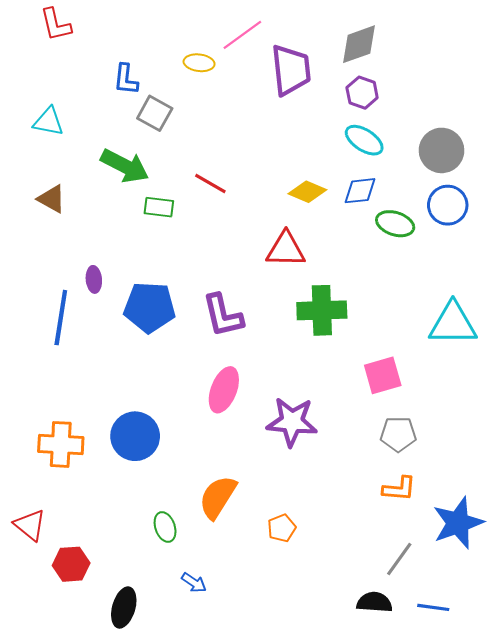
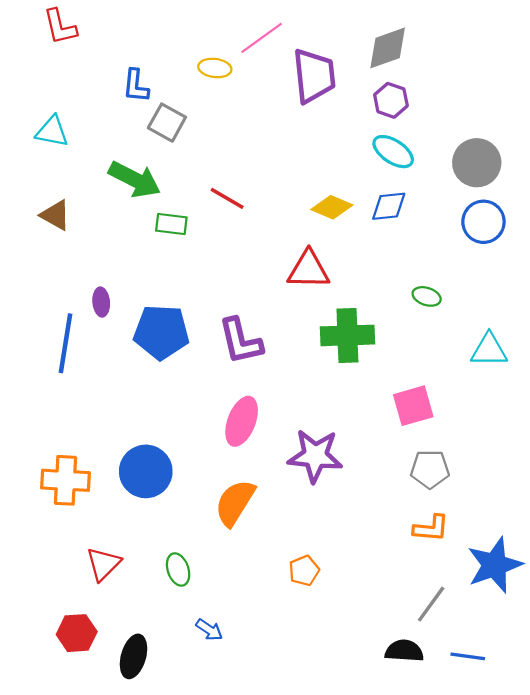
green ellipse: (395, 224) -> (427, 296), moved, size x0.7
cyan triangle: (453, 324) -> (489, 350), size x0.7
orange semicircle: (218, 497) -> (235, 503), moved
red triangle: (30, 525) -> (103, 564), moved, turned 36
red hexagon: (71, 564) -> (77, 633), moved

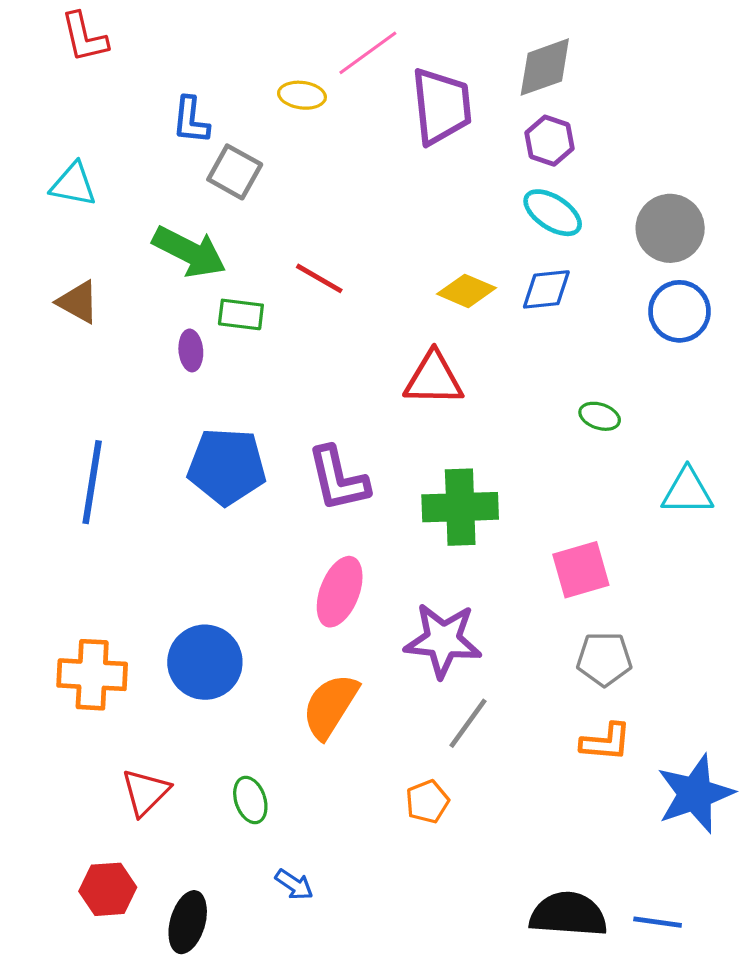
purple ellipse: (101, 302) -> (191, 350), moved
green cross: (347, 335) -> (460, 507), moved
gray line: (431, 604) -> (468, 723), moved
black semicircle: (404, 651) -> (568, 914), size x1.4

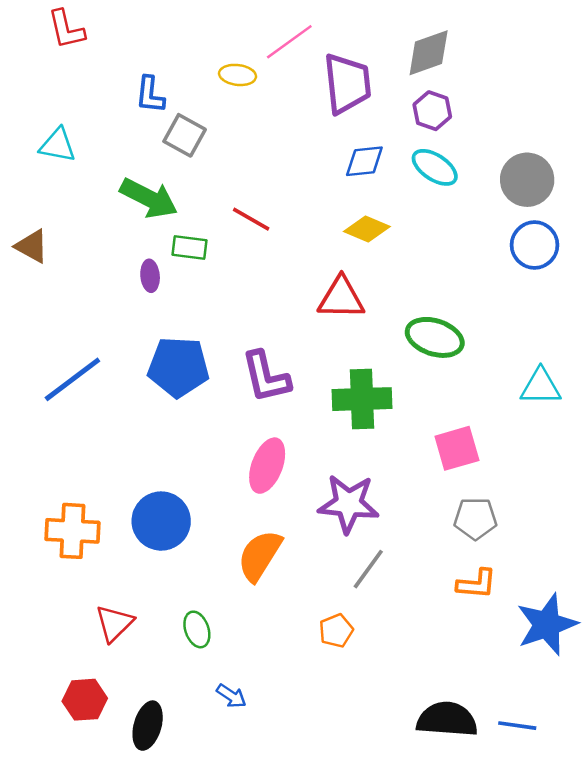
blue diamond: (546, 289) -> (364, 161), moved
brown triangle: (78, 302) -> (32, 246), moved
green ellipse: (600, 416) -> (435, 337), moved, size x1.8
blue line: (92, 482) -> (72, 379), turned 44

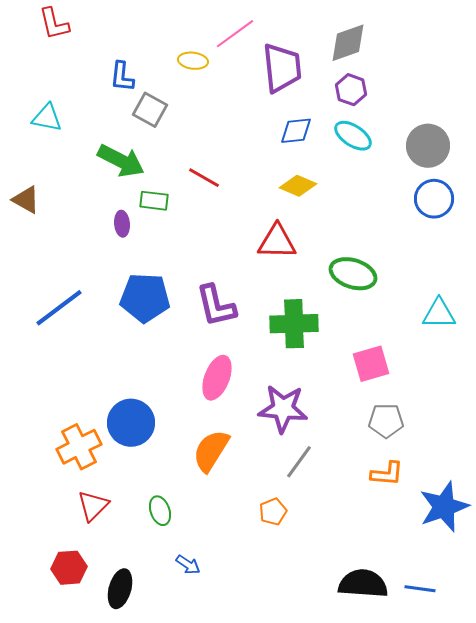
orange cross: (72, 531) -> (79, 447), moved, turned -30

